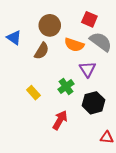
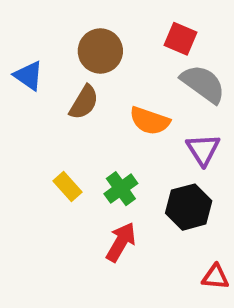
orange semicircle: (74, 45) -> (150, 121), moved
purple triangle: (87, 69) -> (203, 150), moved
green cross: (66, 87) -> (121, 189), moved

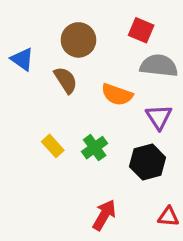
gray semicircle: (203, 84) -> (159, 66), turned -30
brown semicircle: (84, 102) -> (66, 80), turned -64
red arrow: (121, 242) -> (104, 215), moved

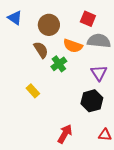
blue triangle: (22, 59) -> (15, 18), moved
orange semicircle: (117, 95) -> (73, 46), moved
green cross: (95, 148) -> (59, 64), moved

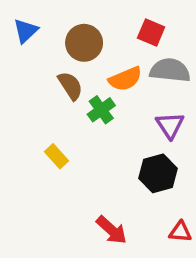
blue triangle: (15, 18) -> (26, 31), turned 42
orange semicircle: (73, 46) -> (125, 79), turned -42
red arrow: (65, 134) -> (112, 230), turned 102

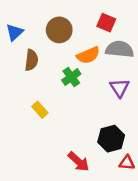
blue triangle: (26, 31) -> (15, 32), moved
brown semicircle: (70, 86) -> (31, 60), moved, turned 40
black hexagon: (158, 173) -> (111, 139), moved

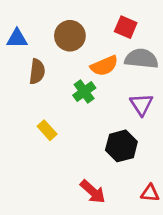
blue triangle: (15, 32) -> (17, 39), turned 42
black hexagon: (111, 139) -> (121, 146), moved

